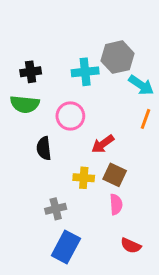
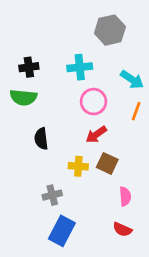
gray hexagon: (118, 57) -> (110, 30), moved
pink circle: (70, 116) -> (93, 102), moved
pink semicircle: (116, 204) -> (125, 196), moved

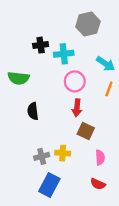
black cross: (29, 67) -> (41, 45), moved
red arrow: (96, 135) -> (77, 108), turned -49
yellow cross: (78, 166) -> (63, 153), moved

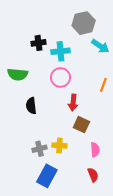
cyan arrow: (106, 64) -> (100, 46), moved
pink circle: (75, 81) -> (60, 77), moved
red semicircle: (98, 184) -> (93, 175), turned -136

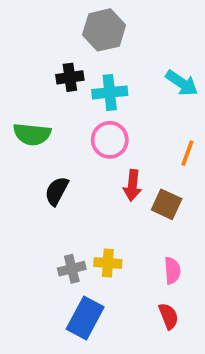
gray hexagon: (84, 23) -> (104, 30), moved
black semicircle: (31, 106) -> (57, 191), turned 35
brown square: (81, 125) -> (167, 204), moved

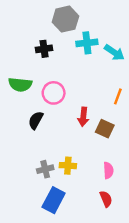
cyan cross: (110, 92) -> (87, 43), moved
pink circle: (110, 140) -> (54, 93), moved

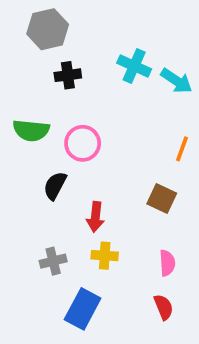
gray hexagon: (65, 19) -> (48, 29), moved
cyan cross: (87, 43) -> (134, 66), turned 30
red arrow: (83, 117) -> (95, 217), moved
gray cross: (45, 169) -> (53, 261), moved

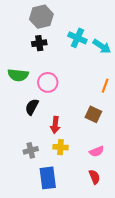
gray hexagon: (48, 29) -> (41, 17), moved
pink semicircle: (167, 263) -> (97, 151), turned 72
blue rectangle: (83, 309) -> (48, 178), turned -35

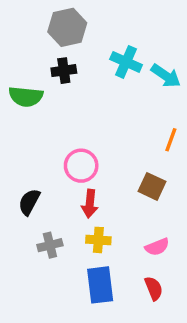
green semicircle: (18, 75) -> (26, 97), moved
pink circle: (48, 82) -> (81, 166), moved
black semicircle: (32, 107) -> (29, 202), moved
blue rectangle: (48, 178) -> (100, 285), moved

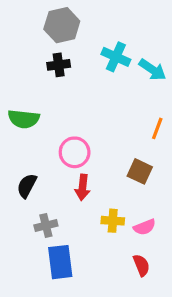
green semicircle: (26, 97) -> (24, 119), moved
yellow cross: (98, 240) -> (113, 221), moved
blue rectangle: (100, 285) -> (60, 262), moved

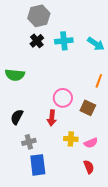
cyan cross: (116, 57) -> (64, 41), moved, turned -30
black cross: (59, 65) -> (37, 41), turned -32
pink circle: (75, 152) -> (63, 98), moved

